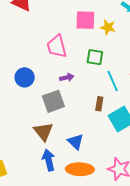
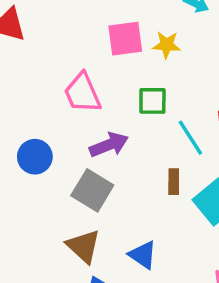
purple arrow: (67, 78) -> (109, 145), size x1.5
gray square: (53, 101) -> (92, 190), turned -30

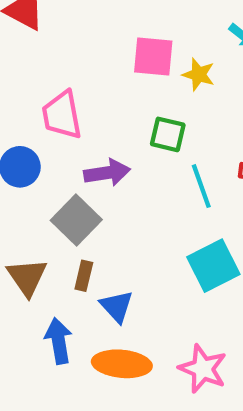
pink trapezoid: (82, 93) -> (62, 115), moved
brown rectangle: (174, 182) -> (84, 276), moved
brown triangle: (83, 246) -> (27, 277), moved

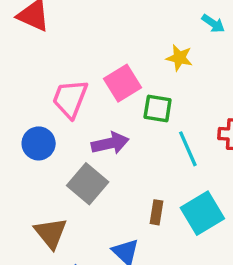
pink square: (153, 57) -> (122, 83), moved, turned -33
pink trapezoid: (62, 115) -> (70, 99), turned 36
brown rectangle: (84, 276) -> (156, 212), moved

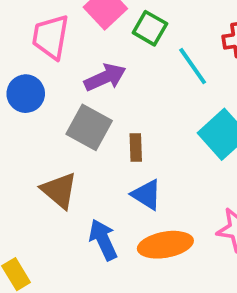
green square: (158, 109) -> (150, 28), turned 32
brown rectangle: (156, 212) -> (136, 147), moved

